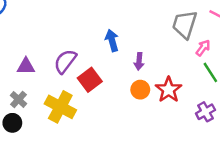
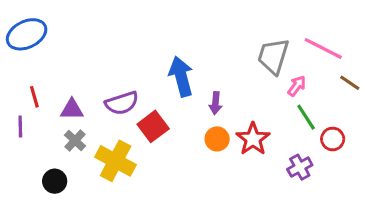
blue arrow: (112, 40) -> (181, 77), size x1.4
purple semicircle: (65, 61) -> (122, 103), turned -145
gray cross: (18, 99) -> (75, 141), moved

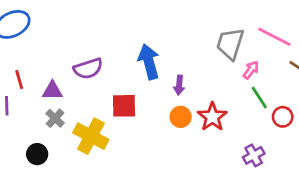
purple semicircle: (122, 103) -> (88, 69), moved
red square: (153, 126) -> (124, 106), turned 36
purple cross: (300, 167) -> (254, 155), moved

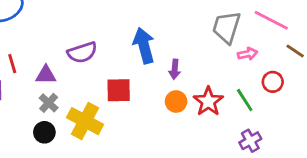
pink arrow: (251, 70) -> (248, 54), turned 42
green line: (259, 98) -> (245, 100), moved
red circle: (283, 117) -> (273, 82), moved
black circle: (37, 154) -> (44, 132), moved

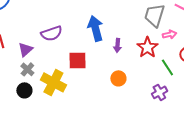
purple triangle: (46, 75) -> (25, 49), turned -42
orange circle: (176, 101) -> (118, 78), moved
red star: (208, 101) -> (147, 47), moved
purple cross: (250, 141) -> (159, 92), moved

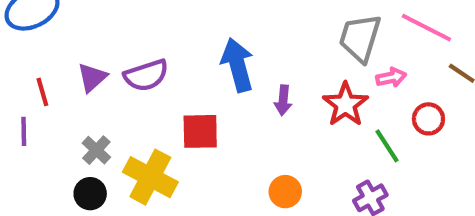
purple triangle: (25, 49) -> (92, 77), moved
orange circle: (118, 78) -> (285, 192), moved

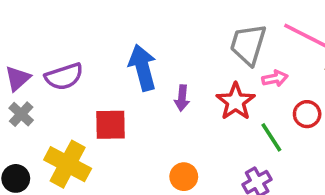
gray cross: (96, 150) -> (21, 114), moved

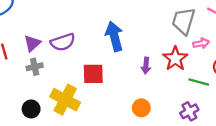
purple arrow: (182, 98) -> (146, 66), moved
gray cross: (21, 114) -> (35, 67), turned 35
green line: (271, 137) -> (199, 82), turned -42

